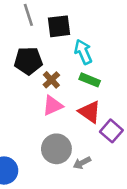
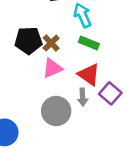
black pentagon: (28, 61) -> (28, 41), moved
gray arrow: (82, 163) -> (83, 97), moved, turned -66

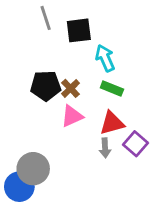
red triangle: (89, 74) -> (112, 123), turned -50
gray circle: (56, 111) -> (33, 169), moved

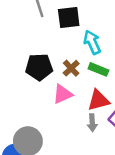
brown cross: (71, 88) -> (71, 68), moved

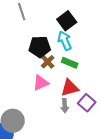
black square: (69, 17) -> (67, 21), moved, turned -30
black pentagon: (39, 67) -> (40, 47), moved

